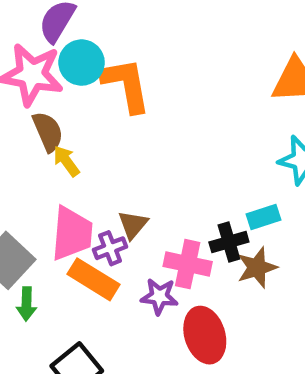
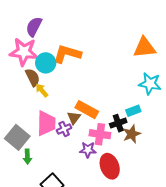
cyan circle: (82, 63) -> (46, 63), moved
orange L-shape: (126, 85) -> (67, 54), turned -60
orange rectangle: (93, 279) -> (87, 110), moved

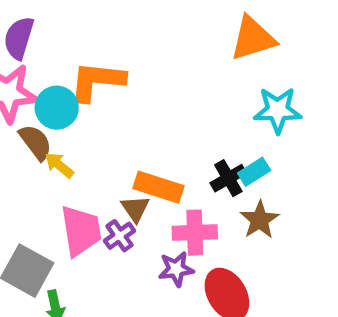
black cross: (118, 123) -> (228, 178), moved

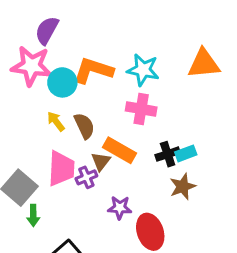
cyan star: (278, 110) -> (143, 70), moved
brown semicircle: (36, 142) -> (84, 126), moved
pink cross: (195, 233) -> (141, 109), moved

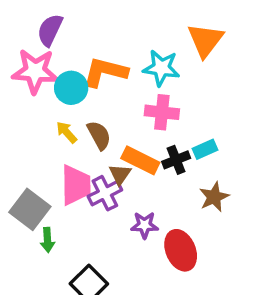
orange triangle: (204, 64) -> (205, 40), moved, turned -44
cyan rectangle: (186, 153) -> (205, 149), moved
black cross: (168, 154) -> (176, 160), moved
purple cross: (86, 177) -> (105, 193), size x1.4

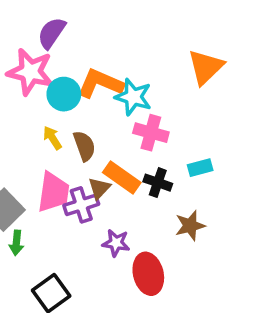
cyan star: (161, 68) -> (133, 97), moved
cyan rectangle: (205, 149) -> (200, 168), moved
black cross: (176, 160) -> (158, 183), turned 32

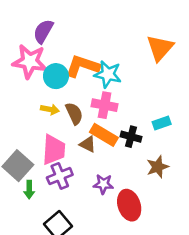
pink cross: (151, 133) -> (105, 105), moved
yellow arrow: (52, 138) -> (50, 109), turned 138
brown triangle: (99, 188) -> (88, 144), turned -42
purple cross: (81, 205) -> (60, 176), moved

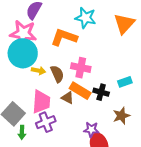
cyan star: (108, 74) -> (85, 18), moved
cyan circle: (56, 76) -> (23, 53), moved, size x1.5
purple star: (103, 184) -> (91, 130), moved

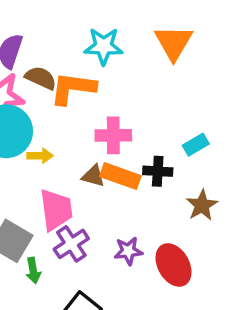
brown semicircle: (57, 74) -> (41, 78), moved, turned -30
brown triangle: (68, 98) -> (93, 176), moved
purple star: (91, 130) -> (128, 251), moved

